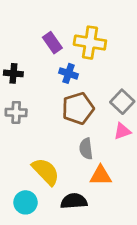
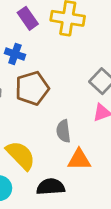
blue cross: (68, 73) -> (15, 54), moved
brown pentagon: (78, 108) -> (32, 88), moved

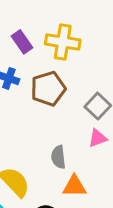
brown pentagon: (32, 88) -> (48, 89), moved

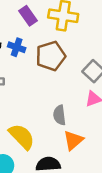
orange triangle: (74, 186) -> (73, 140), turned -40

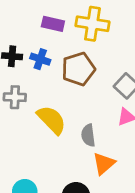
purple rectangle: (28, 16) -> (53, 24), turned -42
yellow semicircle: (22, 137) -> (52, 120), moved

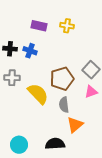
yellow cross: (92, 24) -> (67, 26), size x0.6
brown pentagon: (78, 69) -> (62, 79), moved

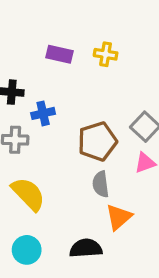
blue cross: (30, 51) -> (43, 113), moved, turned -32
yellow semicircle: (38, 94) -> (28, 194), moved

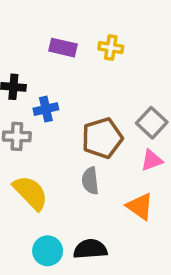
gray semicircle: (101, 184) -> (90, 181), moved
orange triangle: (119, 217) -> (140, 206), moved, turned -44
cyan circle: (27, 250) -> (48, 251), moved

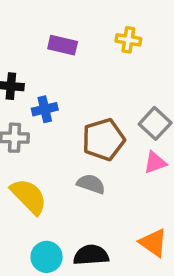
yellow cross: (111, 48) -> (128, 40), moved
gray semicircle: (90, 181) -> (91, 184), turned 116
orange triangle: (140, 206) -> (153, 243), moved

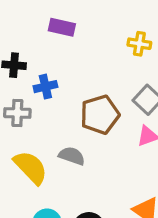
yellow cross: (128, 40) -> (139, 44), moved
gray semicircle: (91, 184) -> (72, 156), moved

